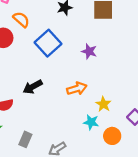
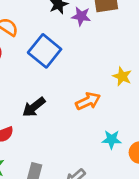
purple star: (89, 51) -> (81, 16), moved
yellow star: (103, 104) -> (122, 76), moved

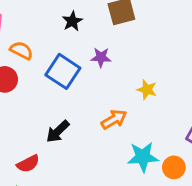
purple star: (81, 16) -> (101, 57), moved
cyan star: (112, 139) -> (143, 157), size x1.5

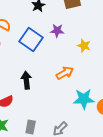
yellow star: (147, 90) -> (84, 46), moved
black arrow: (58, 131) -> (26, 80), turned 126

